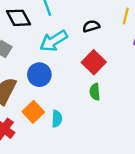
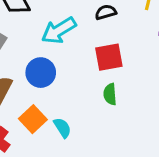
red square: (94, 62) -> (109, 57), turned 35
cyan semicircle: (57, 119) -> (62, 128), turned -35

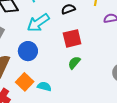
green semicircle: (110, 94) -> (74, 63), turned 48
cyan semicircle: (62, 128) -> (44, 86), turned -40

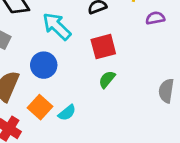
cyan arrow: (38, 23) -> (57, 26), turned 80
cyan semicircle: (44, 86) -> (67, 113), turned 128

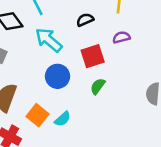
purple semicircle: (155, 18) -> (121, 37), moved
blue circle: (44, 65) -> (57, 76), moved

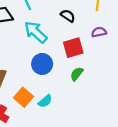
black semicircle: (85, 20) -> (68, 16), turned 56

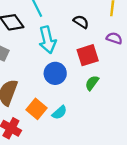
cyan arrow: (36, 32) -> (47, 40), turned -145
purple semicircle: (99, 32) -> (114, 38), turned 32

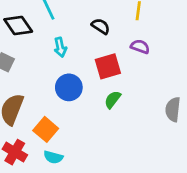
cyan arrow: (47, 40) -> (60, 47), size x0.6
cyan semicircle: (59, 113) -> (53, 157), moved, turned 56

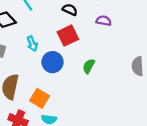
cyan arrow: (60, 47) -> (32, 44), moved
red square: (108, 66) -> (68, 36), moved

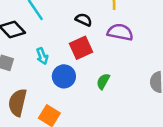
purple semicircle: (104, 21) -> (120, 32), size x1.5

